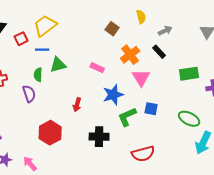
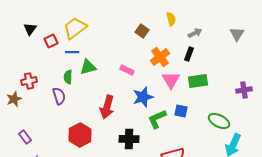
black rectangle: (159, 52) -> (189, 54), turned 64
green rectangle: (189, 74) -> (198, 81), moved
red arrow: (77, 105) -> (107, 107), size x1.6

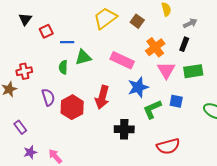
yellow trapezoid: (75, 28) -> (105, 18), moved
pink rectangle: (127, 70) -> (122, 60), size x1.6
purple semicircle: (59, 96) -> (48, 97), moved
red hexagon: (80, 135) -> (72, 107), moved

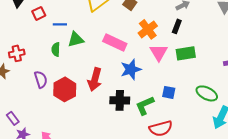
blue square: (176, 101) -> (169, 92), moved
green L-shape: (152, 109) -> (145, 105), moved
purple rectangle: (20, 127) -> (13, 118), moved
black cross: (124, 129) -> (120, 100), moved

